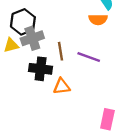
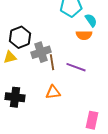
gray cross: (32, 38) -> (41, 52), moved
black cross: (41, 69) -> (15, 97), moved

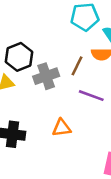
brown line: (52, 62) -> (77, 66), moved, turned 35

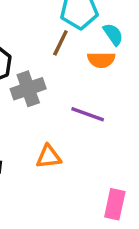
brown line: (77, 66) -> (60, 43), moved

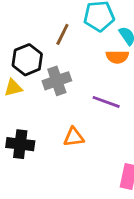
brown line: (60, 43) -> (62, 34), moved

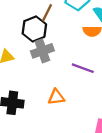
black hexagon: (27, 60) -> (34, 29), moved

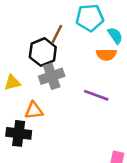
orange triangle: (56, 97) -> (34, 111), moved

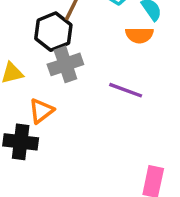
orange triangle: (34, 111) -> (41, 111), turned -30

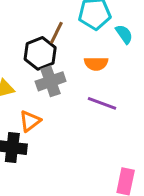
orange semicircle: (139, 35) -> (96, 64), moved

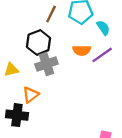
brown line: (56, 33) -> (51, 14), moved
purple line: (102, 103) -> (102, 55), moved, turned -55

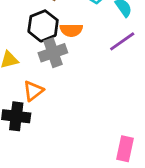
orange semicircle: (82, 50) -> (71, 30), moved

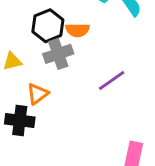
purple line: (122, 41) -> (112, 81), moved

